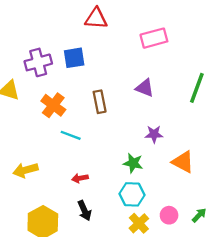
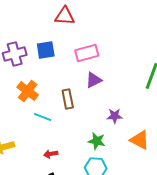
pink rectangle: (154, 38) -> (87, 53), moved
purple triangle: (145, 88) -> (94, 80), moved, turned -48
brown rectangle: (100, 102) -> (68, 99), moved

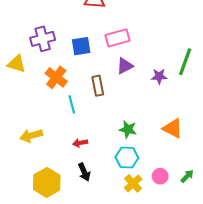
blue square: (46, 50) -> (81, 46), moved
purple star: (115, 116) -> (159, 76), moved
cyan line: (43, 117) -> (72, 104), turned 54

